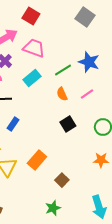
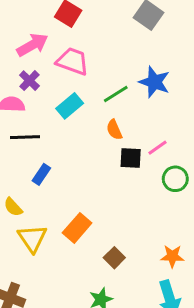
pink line: (87, 94) -> (157, 148), moved
black square: (68, 124) -> (131, 158), moved, turned 35
orange star: (101, 160) -> (172, 256), moved

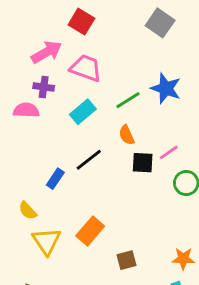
purple cross: (29, 81) -> (44, 87), turned -36
black line: (25, 137) -> (89, 160), moved, turned -36
brown square: (114, 258) -> (127, 260), turned 30

